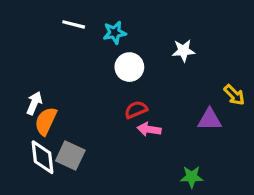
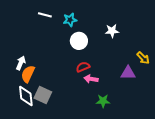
green star: (192, 177) -> (103, 101), moved

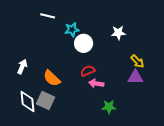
cyan star: (70, 20) -> (72, 30), moved
yellow arrow: (143, 58) -> (137, 61), moved
orange semicircle: (28, 74) -> (52, 78), moved, turned -72

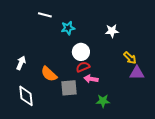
white circle: (84, 43) -> (81, 52), moved
purple triangle: (135, 77) -> (137, 73), moved
gray square: (45, 100) -> (69, 88), moved, turned -30

